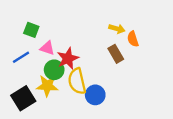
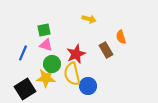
yellow arrow: (117, 29) -> (89, 19), moved
green square: (31, 30) -> (44, 30), moved, turned -32
blue line: (21, 57) -> (23, 53), turned -35
red star: (68, 58) -> (76, 54), moved

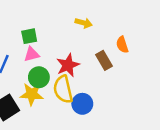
pink triangle: (46, 45) -> (32, 54), turned -32

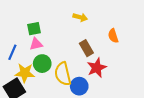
brown rectangle: (104, 60) -> (86, 48), moved
red star: (68, 65) -> (97, 68), moved
yellow star: (32, 94) -> (25, 73), moved

